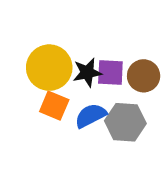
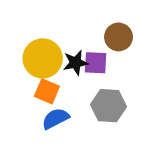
brown circle: (144, 76) -> (119, 37), moved
blue semicircle: (91, 116) -> (56, 119), moved

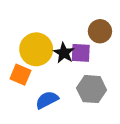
black star: (76, 63) -> (64, 53), turned -30
orange square: (47, 91) -> (20, 75), moved

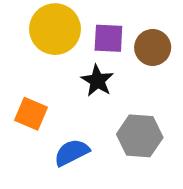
yellow circle: (36, 49) -> (55, 29), moved
purple square: (81, 53) -> (108, 38), moved

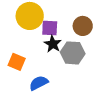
purple square: (108, 38) -> (50, 28), moved
gray hexagon: (140, 136) -> (73, 53), moved

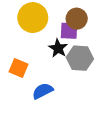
brown circle: (83, 26) -> (77, 19), moved
purple square: (50, 28) -> (69, 31), moved

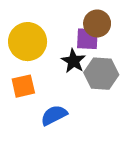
yellow circle: (33, 18) -> (28, 42), moved
orange square: (19, 68) -> (23, 86), turned -36

